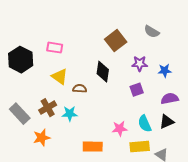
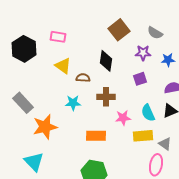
gray semicircle: (152, 32) -> (155, 33), moved
brown cross: (48, 108) -> (106, 97), moved, turned 30
orange star: (42, 138) -> (45, 127), size x1.4

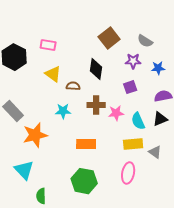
pink star: (123, 118) -> (116, 113), moved
pink ellipse: (156, 165) -> (128, 173), moved

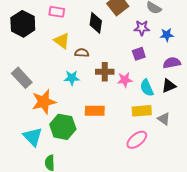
black diamond: (96, 69) -> (96, 23), moved
pink ellipse: (128, 173) -> (137, 140), turned 40
green hexagon: (84, 181) -> (63, 127), moved

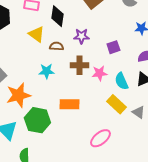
black diamond: (96, 23) -> (57, 16), moved
purple star: (142, 28) -> (81, 36), moved
yellow rectangle: (142, 111) -> (116, 104), turned 48
pink ellipse: (137, 140) -> (100, 138), moved

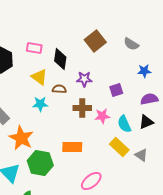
cyan star: (46, 71) -> (40, 104), moved
orange star: (18, 95) -> (21, 138), turned -30
pink ellipse: (100, 138) -> (91, 181), moved

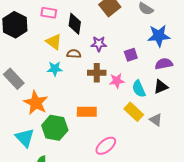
blue star: (144, 71) -> (159, 36), size x1.6

